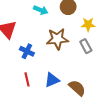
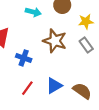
brown star: (57, 39) -> (55, 41), turned 30
red line: (27, 79) -> (27, 88), turned 56

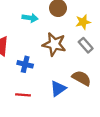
red line: (27, 88) -> (23, 95), moved, turned 64
brown semicircle: (82, 91) -> (82, 78), moved

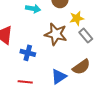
yellow star: (83, 22) -> (77, 18), moved
brown semicircle: (82, 78) -> (81, 67), turned 114

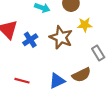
gray rectangle: (86, 36) -> (98, 53), moved
blue cross: (28, 53) -> (30, 40), moved, turned 32

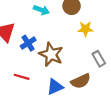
brown star: (61, 37) -> (51, 54), moved
red line: (22, 81) -> (22, 77), moved

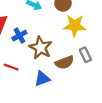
yellow star: (85, 29) -> (75, 26), size x1.5
brown semicircle: (81, 81) -> (64, 62), moved

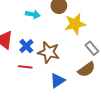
brown semicircle: (64, 62) -> (87, 69), moved
red line: (11, 67) -> (25, 67), moved

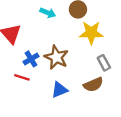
blue cross: (26, 46) -> (31, 59), moved
red line: (25, 67) -> (22, 77), moved

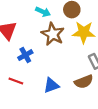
brown star: (56, 57) -> (53, 34), moved
red line: (22, 77) -> (16, 81), moved

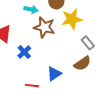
red line: (16, 81) -> (32, 86), moved

